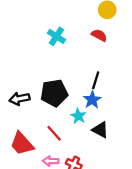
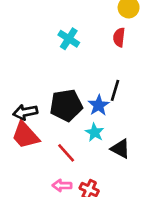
red semicircle: (99, 35) -> (119, 37), turned -112
blue star: (92, 100) -> (99, 105), moved
red trapezoid: (22, 144) -> (25, 135), moved

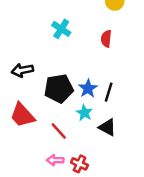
red semicircle: (119, 37) -> (106, 39), moved
black line: (115, 90) -> (109, 92), moved
black arrow: (25, 112) -> (22, 70), moved

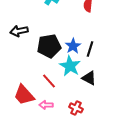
cyan star: (84, 113) -> (70, 66), size x1.5
red trapezoid: (22, 115) -> (24, 95), moved
red cross: (79, 164) -> (76, 108), moved

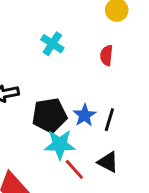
cyan star: (70, 66) -> (60, 145), moved, turned -30
red line: (49, 81) -> (74, 169), moved

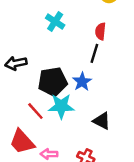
black line: (109, 120) -> (94, 53), moved
red line: (74, 169) -> (35, 111), moved

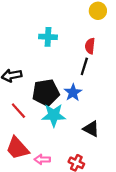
cyan cross: (55, 22) -> (48, 37), turned -30
red line: (35, 111) -> (18, 111), moved

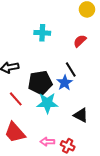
red semicircle: (90, 46) -> (80, 41), turned 40
black line: (84, 66) -> (71, 69), moved, turned -49
pink arrow: (42, 159) -> (47, 142), moved

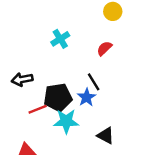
cyan cross: (42, 33) -> (60, 39), turned -35
red line: (16, 99) -> (38, 109), moved, turned -70

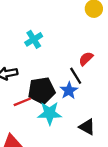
cyan cross: (60, 39) -> (34, 39), moved
red semicircle: (104, 48) -> (86, 59), moved

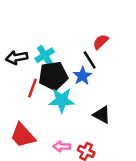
cyan cross: (34, 39) -> (45, 55), moved
red line: (22, 102) -> (32, 88), turned -48

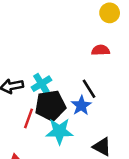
red semicircle: (101, 42) -> (101, 50), moved, turned 42

